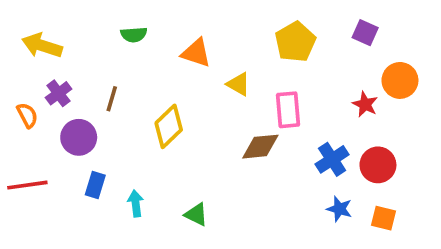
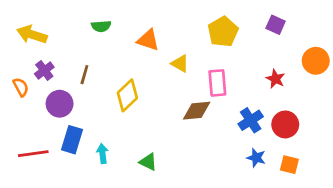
orange circle: (400, 80) -> (316, 61), moved
red line: (27, 185) -> (33, 154), moved
blue rectangle: (95, 185) -> (72, 140), size x1.4

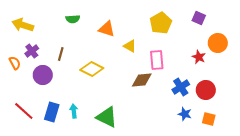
orange circle: (316, 61) -> (218, 43), moved
yellow diamond: (127, 95) -> (92, 69), turned 70
blue rectangle: (72, 140) -> (52, 112), moved
red line: (33, 154) -> (24, 111), turned 50
green triangle: (148, 162) -> (107, 117), size x1.6

